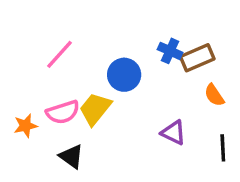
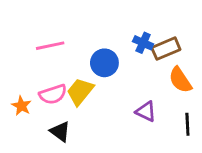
pink line: (59, 54) -> (50, 46), turned 36
orange semicircle: (214, 95) -> (180, 80), size x1.4
orange star: (25, 126) -> (21, 106), turned -30

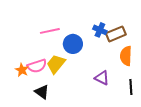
pink line: (50, 46) -> (50, 31), moved
orange semicircle: (180, 80) -> (126, 56), turned 36
orange star: (21, 106) -> (22, 70), moved

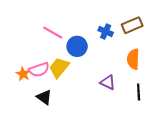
pink line: (50, 31) -> (53, 33), turned 42
brown rectangle: (116, 34) -> (132, 25), moved

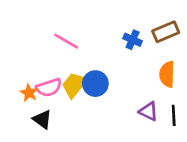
blue circle: (77, 46) -> (95, 84), moved
purple triangle: (108, 82) -> (148, 111), moved
black triangle: (44, 97) -> (42, 119), moved

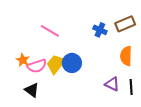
orange star: (29, 93) -> (23, 60), moved

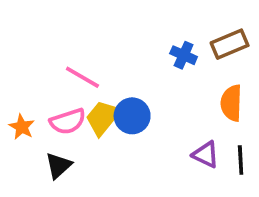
pink line: (50, 31) -> (82, 77), moved
orange star: (23, 60) -> (22, 127), moved
black triangle: (32, 90) -> (59, 166), turned 42

